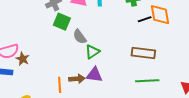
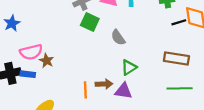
gray semicircle: (80, 37) -> (118, 37), moved
green triangle: (92, 52) -> (129, 67), moved
purple triangle: (94, 75) -> (124, 91), moved

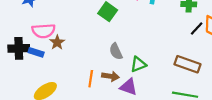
black line: (179, 22) -> (197, 29), turned -40
gray semicircle: (118, 37) -> (116, 51), moved

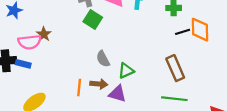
black line: (197, 29) -> (183, 32), turned 32
brown star: (57, 42) -> (44, 34), moved
brown rectangle: (187, 64) -> (175, 68), turned 50

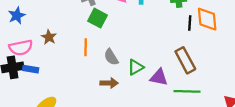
black line: (183, 32) -> (190, 23), turned -64
pink semicircle: (30, 42) -> (21, 48), moved
orange line: (79, 87) -> (86, 47), moved
purple triangle: (117, 94) -> (159, 77), moved

